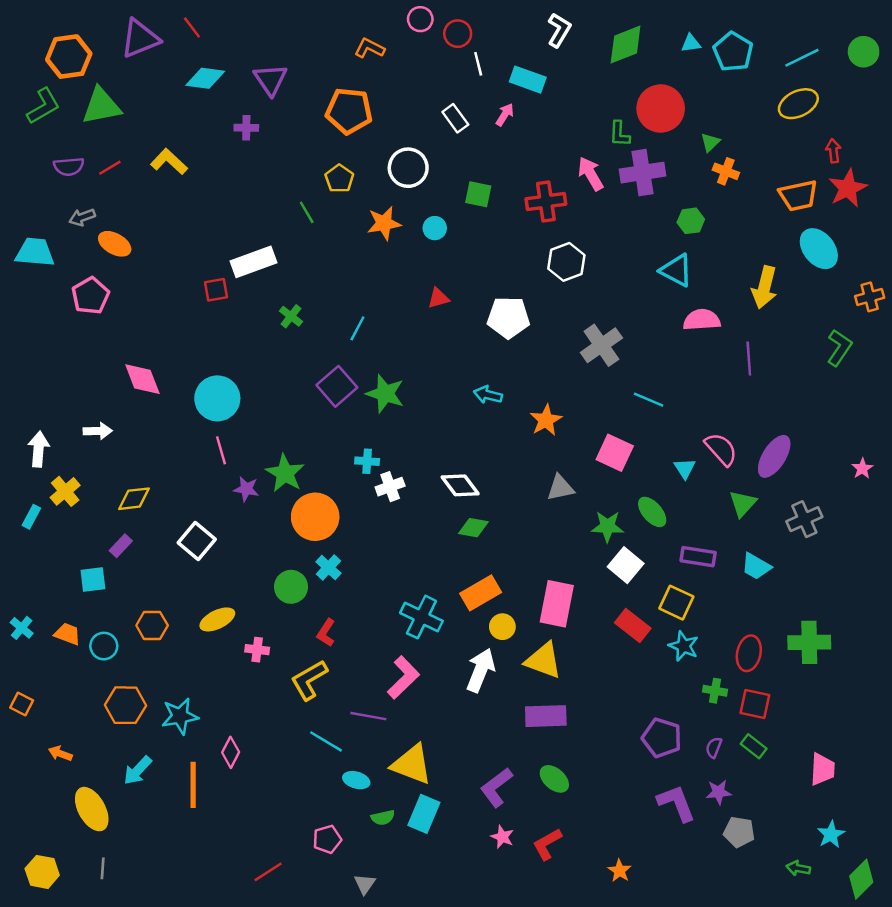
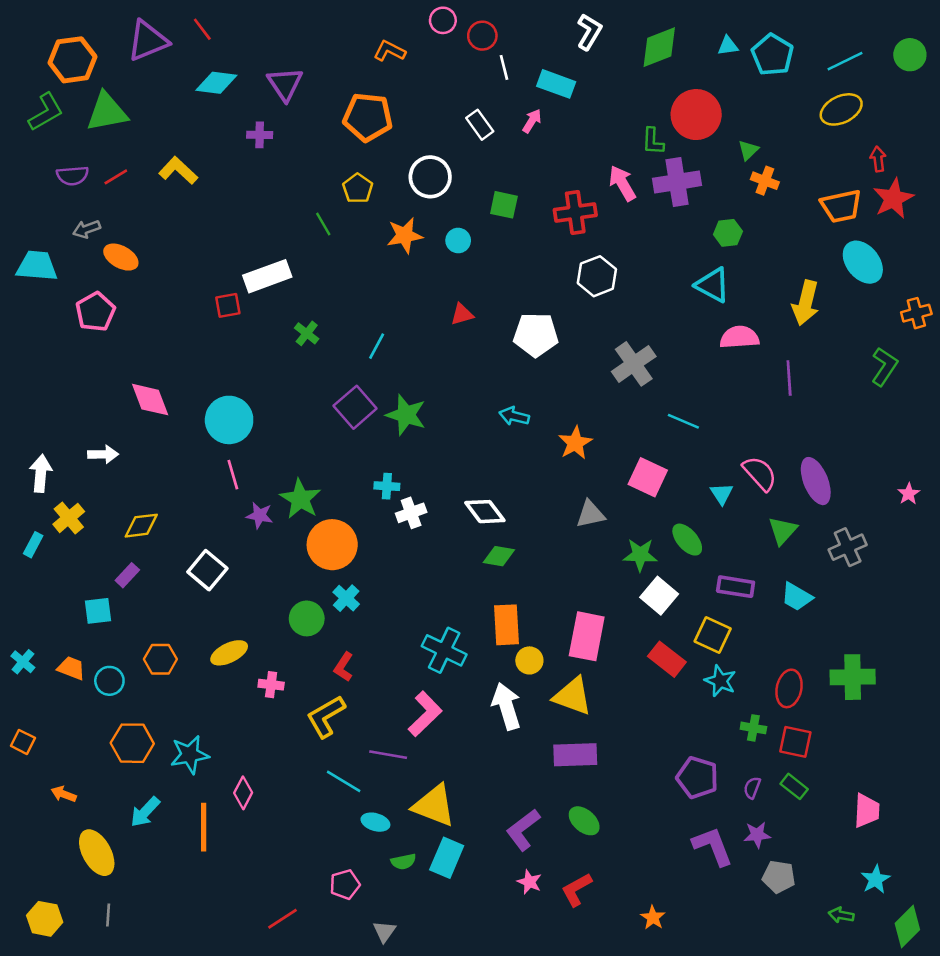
purple ellipse: (774, 456) -> (816, 481), turned -54
orange rectangle: (481, 593) -> (506, 625), turned -63
white arrow: (481, 670) -> (506, 706), turned -39

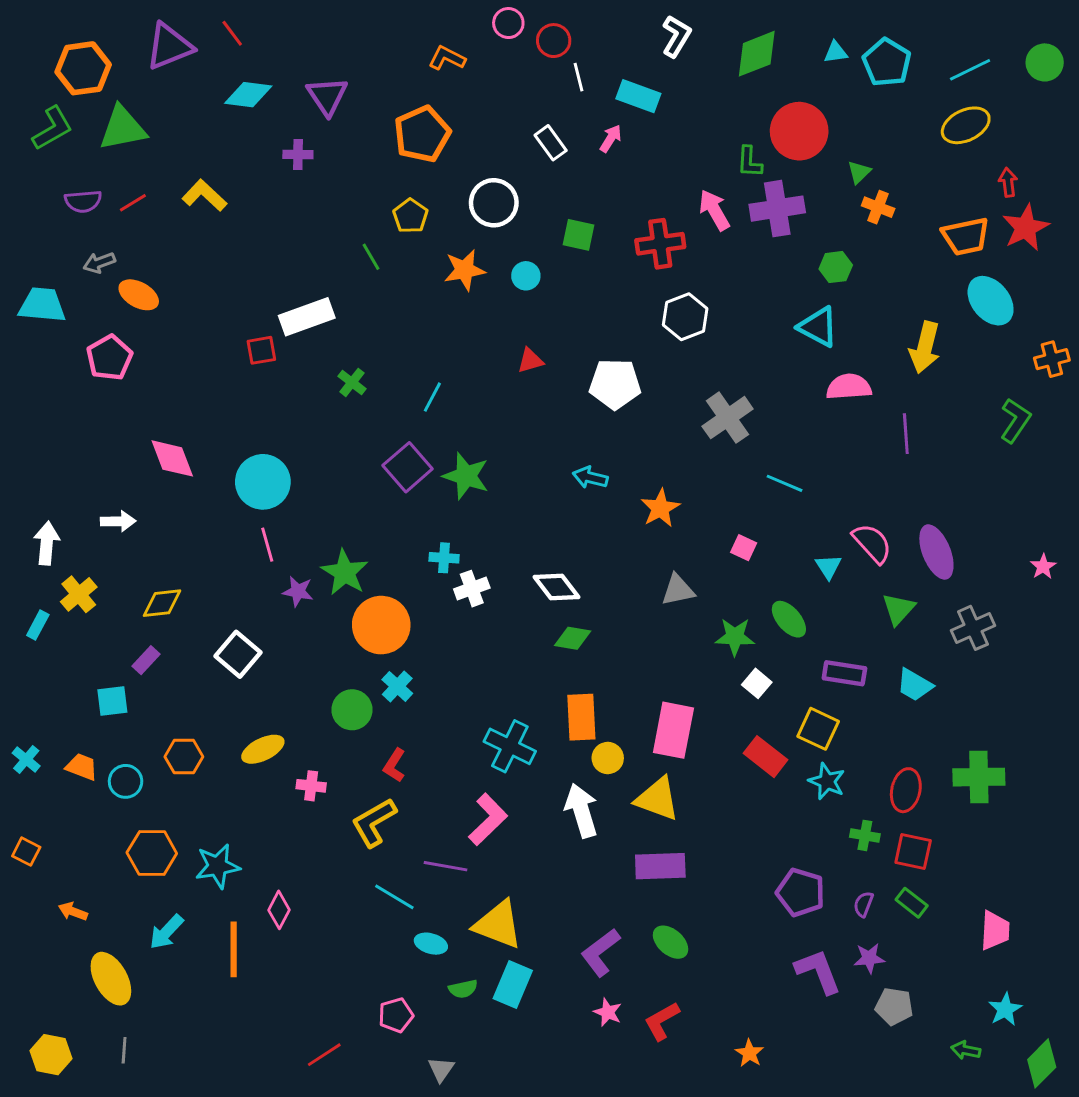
orange pentagon: (368, 117) -> (422, 134), turned -30
pink square: (648, 477) -> (744, 548), size x0.6
white square: (659, 596) -> (757, 683), size x0.7

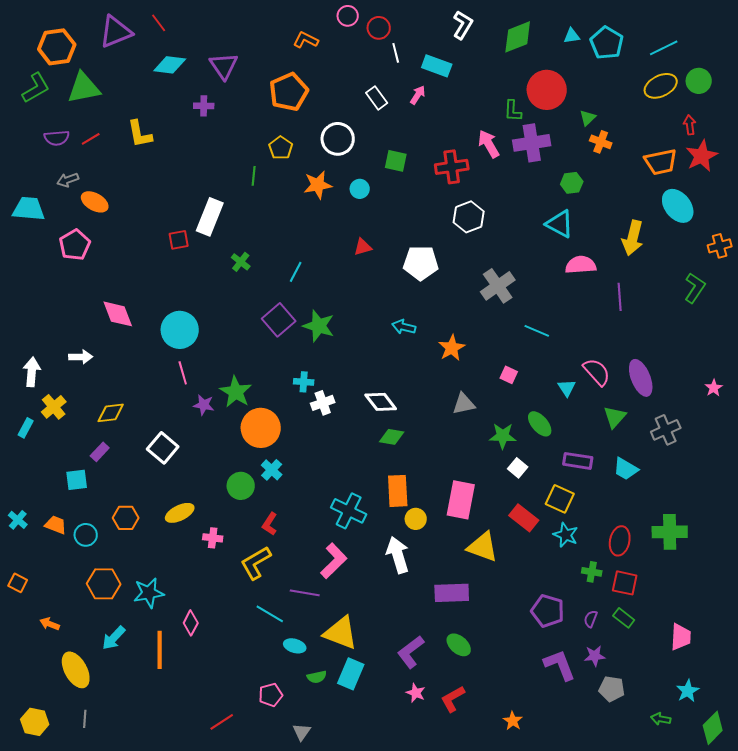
green circle: (1045, 62) -> (699, 81), moved
yellow L-shape: (204, 195) -> (140, 134), turned -144
green line: (371, 257) -> (254, 176), turned 36
white rectangle: (307, 317) -> (210, 217), turned -48
yellow triangle: (657, 799) -> (483, 547), moved

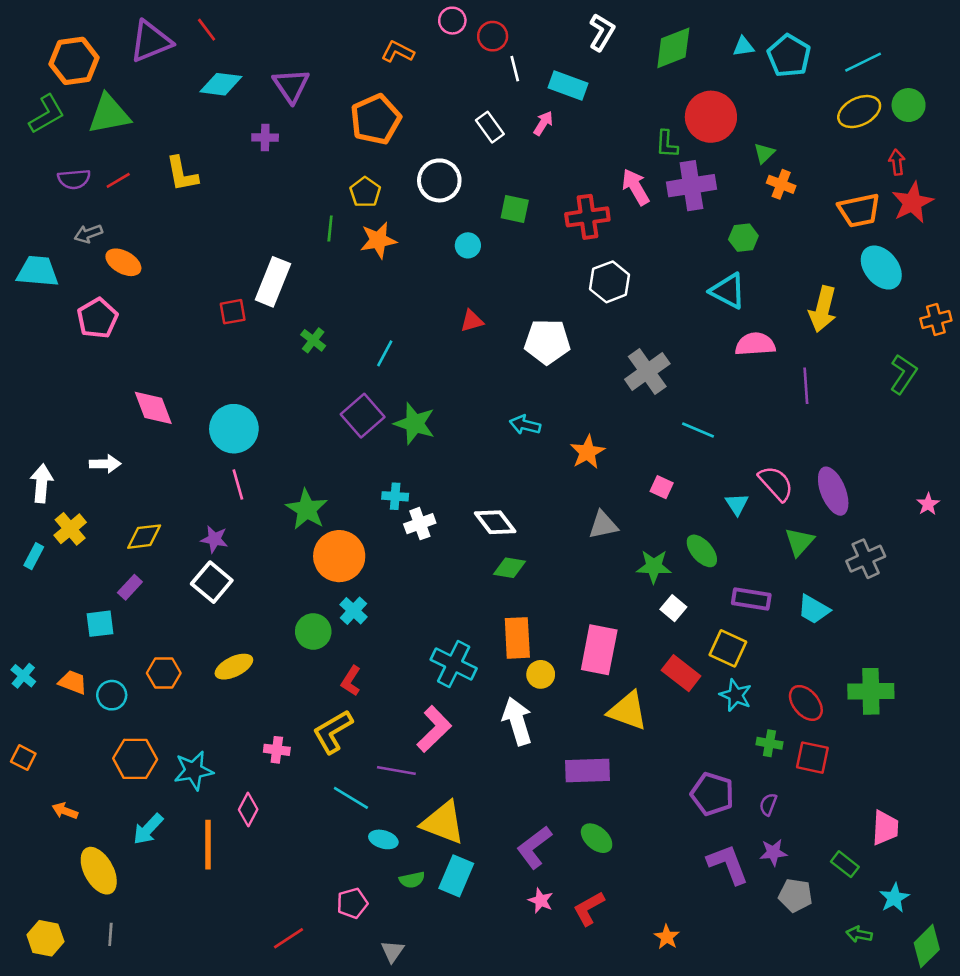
orange star: (318, 185) -> (378, 240), moved
purple star: (204, 405) -> (214, 539), moved
pink cross: (213, 538) -> (277, 750), moved
red ellipse: (620, 541) -> (806, 703), turned -52
green rectangle: (624, 618) -> (845, 864), moved

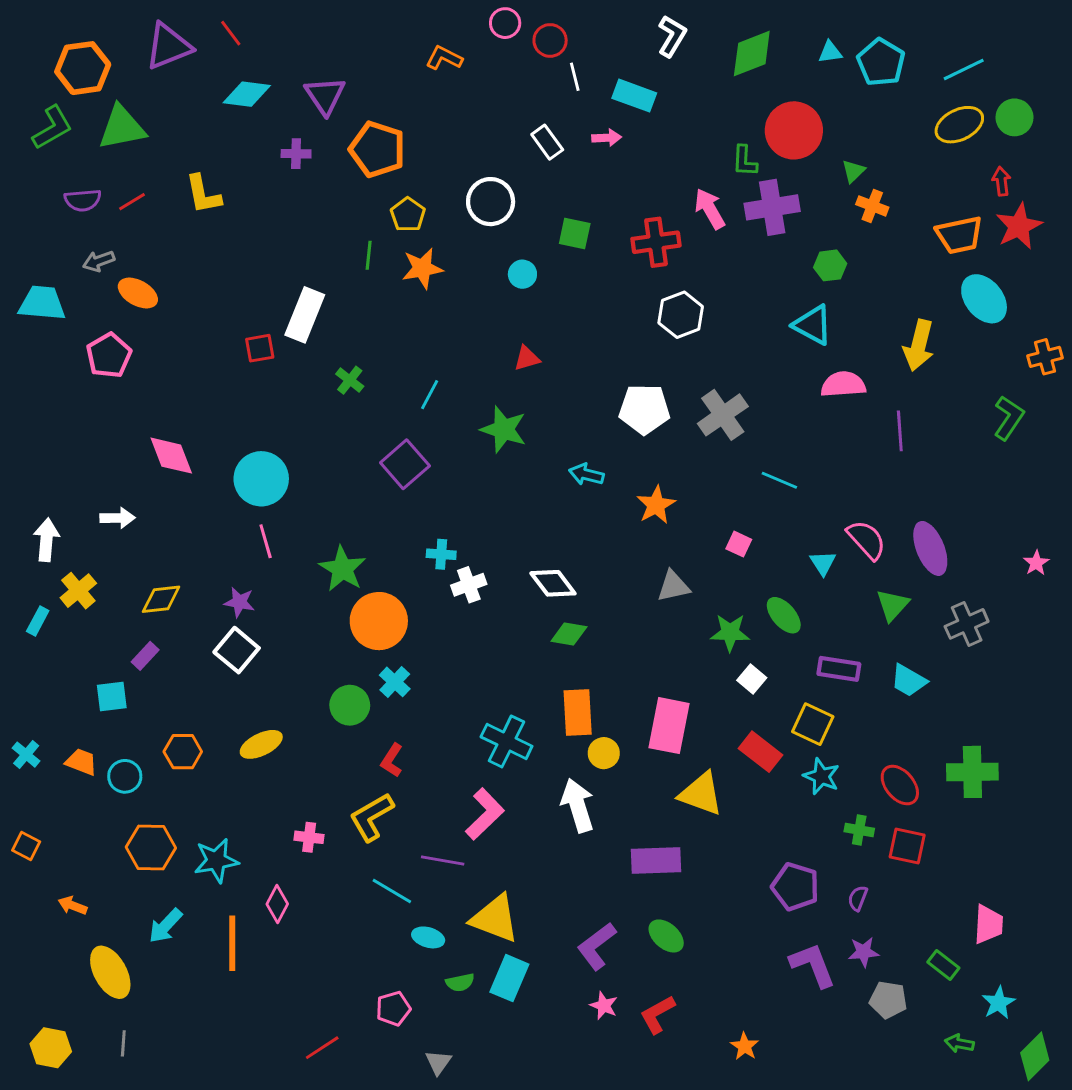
orange pentagon: (376, 119) -> (377, 149), moved, turned -30
pink arrow: (543, 123) -> (607, 138), turned 55
white pentagon: (547, 342) -> (644, 409), moved
green star: (415, 423) -> (504, 429), moved

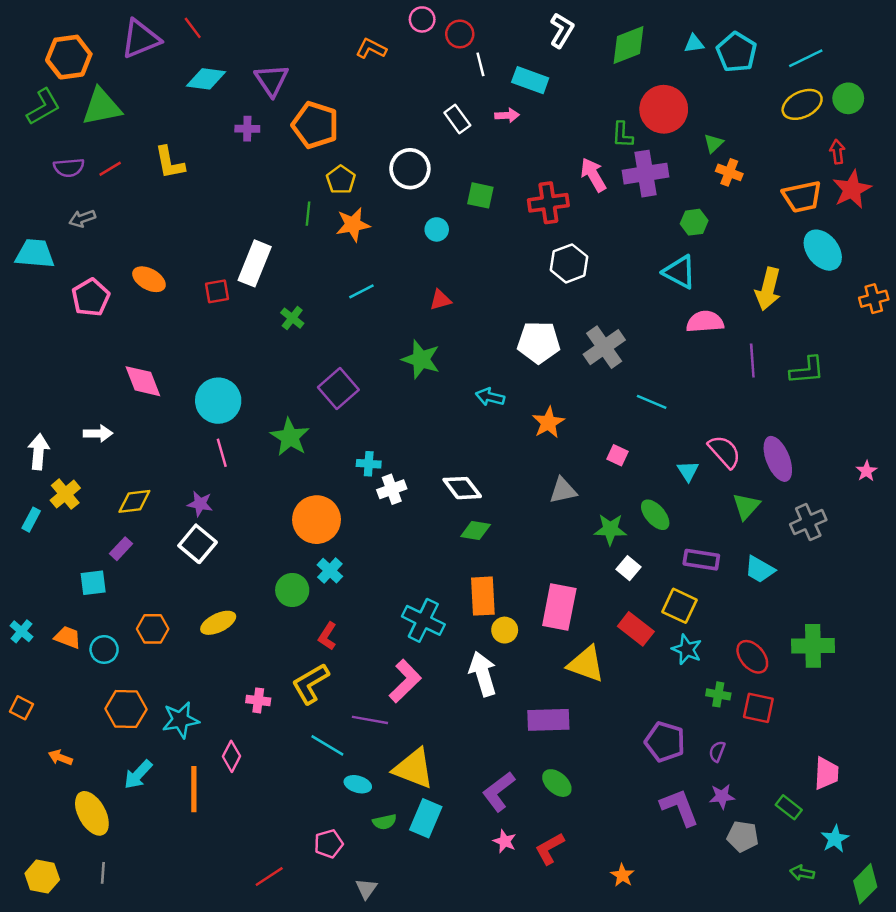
orange ellipse: (138, 293) -> (149, 279), moved
cyan line: (430, 395) -> (361, 291), moved, turned 35
green L-shape: (1009, 418) -> (807, 370), moved, turned 51
green star: (342, 569) -> (290, 437), moved

